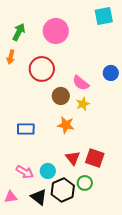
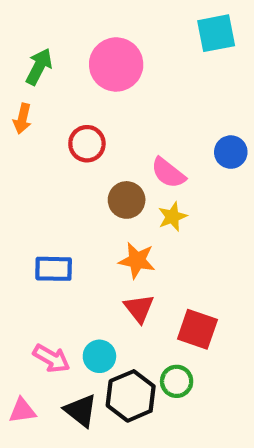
red circle: (42, 69) -> (87, 144), size x0.7
red triangle: (73, 158) -> (139, 308), moved

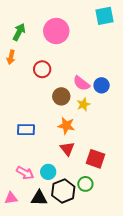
blue circle: (231, 152) -> (102, 85), moved
black triangle: (81, 411) -> (39, 198), turned -36

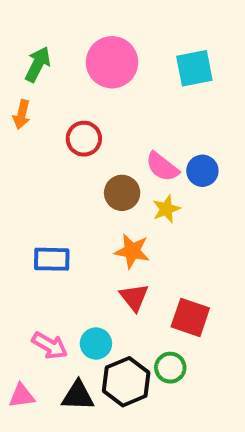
cyan square: (105, 16) -> (194, 68), moved

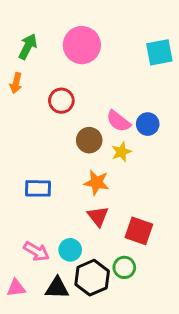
cyan square: (194, 68) -> (159, 52), moved

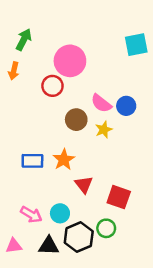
pink circle: (82, 45) -> (70, 61), moved
orange star: (96, 183) -> (64, 160), moved, turned 30

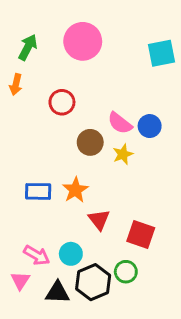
pink circle: (70, 61) -> (83, 41), moved
pink triangle: (14, 246) -> (20, 281), moved, turned -49

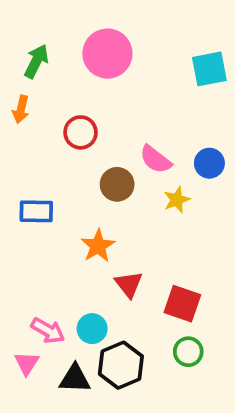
blue circle: (150, 126) -> (209, 163), moved
yellow star: (123, 154) -> (177, 200), moved
blue rectangle: (38, 191) -> (36, 211), moved
green circle: (126, 272) -> (188, 352), moved

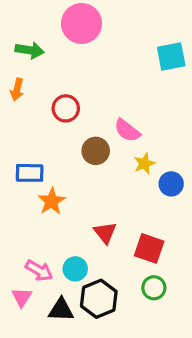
pink circle: (107, 54) -> (81, 23), moved
green arrow: (36, 61) -> (30, 50), turned 72
blue circle: (209, 163) -> (171, 184), moved
orange star: (98, 246) -> (52, 201), moved

